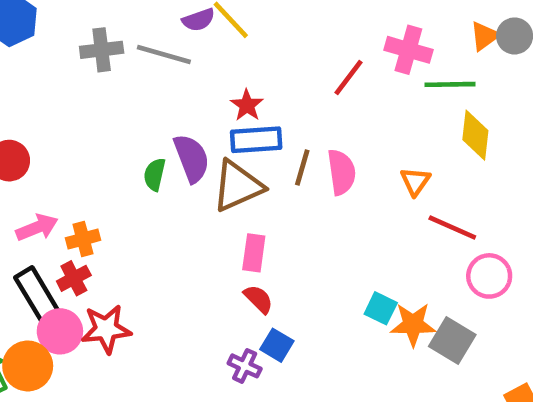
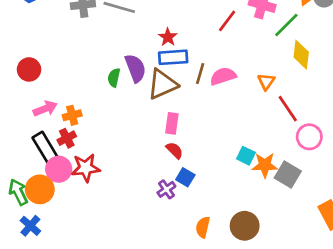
green line: (450, 84) -> (286, 25), turned -44
pink semicircle: (341, 172) -> (223, 76), turned -100
red line: (452, 228) -> (288, 109), turned 32
purple cross: (245, 366) -> (166, 189), turned 30

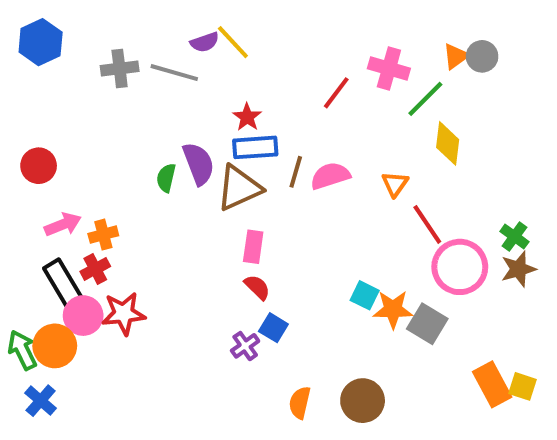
pink circle: (309, 137) -> (460, 267), size x1.4

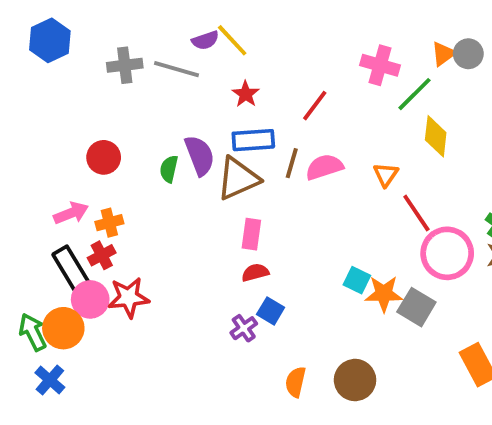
red line: (336, 93) -> (315, 106), moved
red star: (247, 117) -> (246, 94), moved
red circle: (39, 166) -> (104, 157), moved
red semicircle: (257, 287) -> (255, 273), turned -60

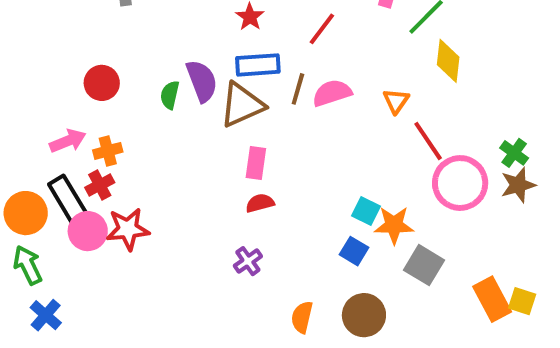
gray square: (416, 307) -> (424, 265), moved
blue square: (271, 311) -> (354, 251), moved
orange circle: (63, 328) -> (26, 213), moved

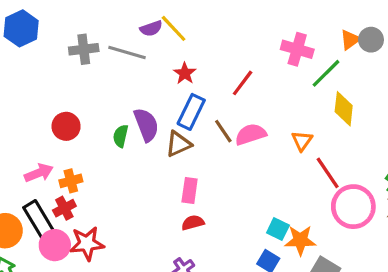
blue rectangle: (258, 65) -> (191, 112), turned -60
brown line: (298, 89) -> (223, 131), turned -50
brown triangle: (242, 105) -> (178, 144), size x0.7

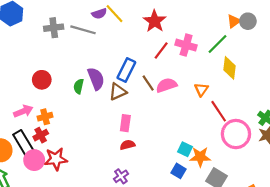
pink cross: (297, 49) -> (186, 45), moved
red star: (185, 73) -> (155, 21), moved, size x1.5

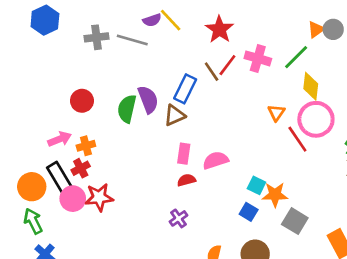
brown line: (148, 83) -> (212, 72), moved
pink semicircle: (167, 85) -> (216, 160), moved
green semicircle: (79, 86) -> (127, 109), size x1.5
pink circle: (236, 134) -> (316, 119), moved

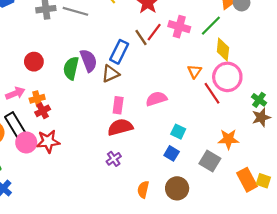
pink semicircle: (216, 160) -> (156, 99), moved
red cross: (81, 168) -> (43, 111), moved
red semicircle: (186, 180) -> (120, 127), size x1.6
orange star: (275, 195) -> (228, 139), moved

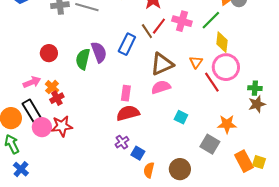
brown triangle: (110, 74) -> (162, 64), moved, size x1.4
orange cross: (37, 99) -> (52, 87), turned -32
green cross: (259, 100) -> (255, 88), turned -32
blue square: (172, 153) -> (138, 153), moved

